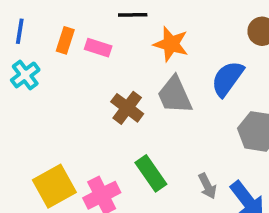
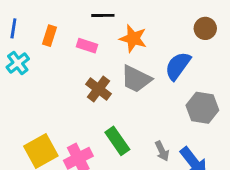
pink rectangle: (98, 48) -> (87, 46), moved
gray trapezoid: (175, 95) -> (136, 79), turned -40

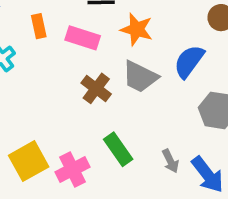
orange rectangle: (49, 36) -> (39, 26), turned -30
pink rectangle: (87, 46) -> (83, 38), size x1.4

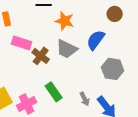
pink rectangle: (83, 38) -> (22, 43), moved

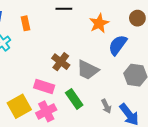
orange star: (65, 21) -> (99, 23), moved, turned 30
pink rectangle: (22, 43) -> (44, 87), moved
gray trapezoid: (67, 49) -> (88, 70), moved

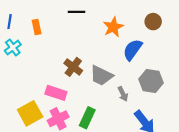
green rectangle: (74, 99) -> (87, 118), moved, turned 60
gray arrow: (106, 106) -> (123, 94), moved

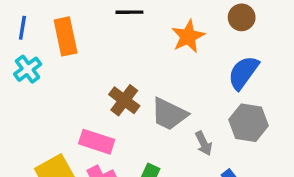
brown circle: (153, 22) -> (242, 17), moved
orange rectangle: (37, 27) -> (66, 36), size x1.5
blue semicircle: (133, 50) -> (243, 73), moved

